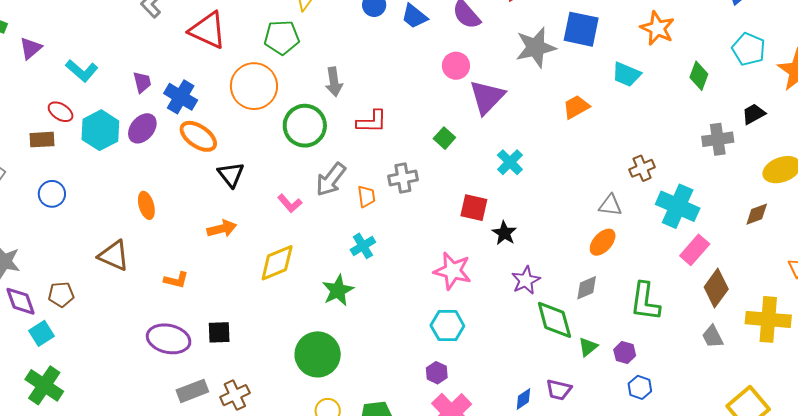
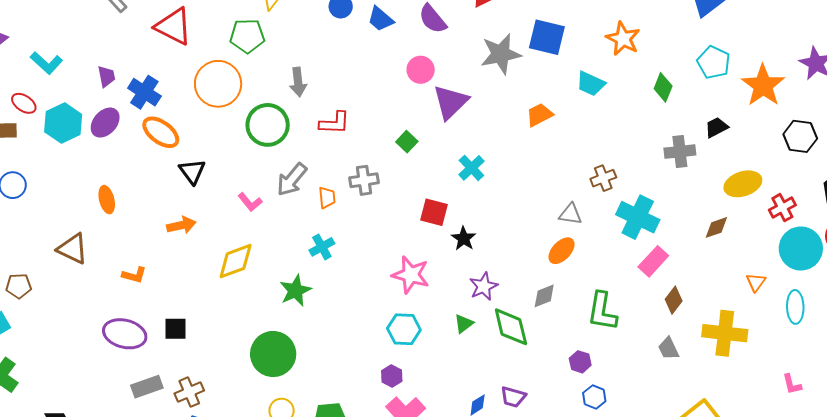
brown diamond: (716, 288) -> (674, 300), size x0.7
green triangle: (588, 347) -> (464, 324), moved

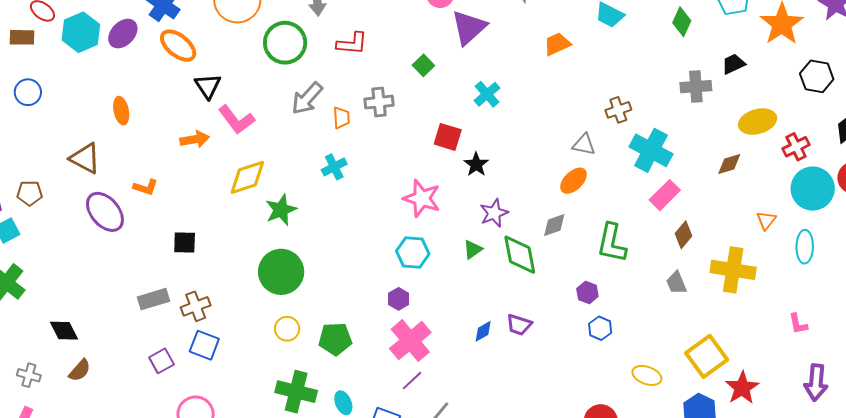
pink L-shape: (250, 202) -> (236, 120), moved, size x1.5
green star: (295, 291) -> (281, 210), moved
purple ellipse: (125, 334) -> (105, 212), moved, turned 33

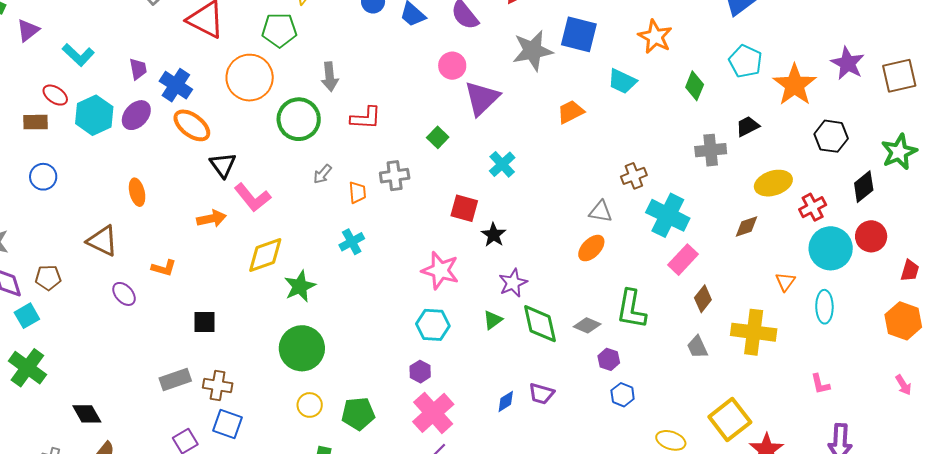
gray arrow: (307, 98) -> (322, 174), size x0.6
purple ellipse: (105, 212) -> (124, 294), size x0.6
gray diamond: (554, 225) -> (587, 325), moved, turned 44
brown cross: (196, 306) -> (218, 385), turned 32

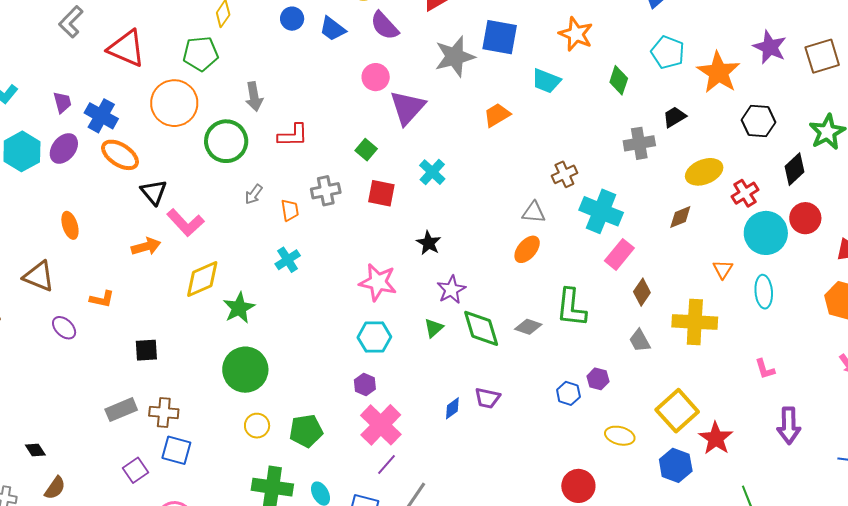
red square: (464, 208) -> (381, 193), moved
purple hexagon: (609, 359) -> (598, 379), moved
black diamond: (87, 414) -> (35, 450), size x0.7

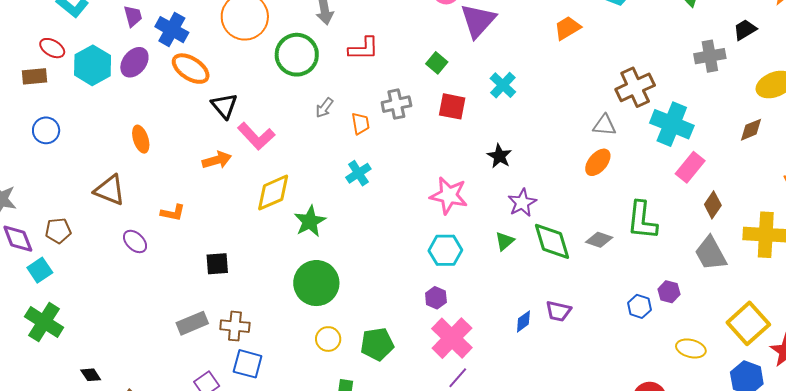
brown cross: (564, 174) -> (635, 87), size x1.5
gray trapezoid: (640, 341) -> (711, 253), size x1.5
black diamond: (35, 450) -> (91, 375), moved

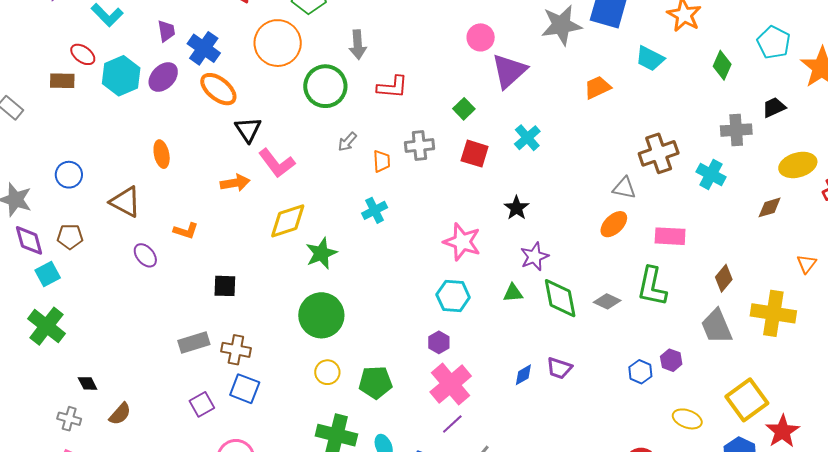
cyan cross: (672, 124) -> (711, 174), moved, size x0.7
blue circle: (46, 130) -> (69, 175), moved
pink rectangle: (690, 167) -> (670, 236), moved, turned 48
green triangle: (505, 241) -> (513, 293), turned 30

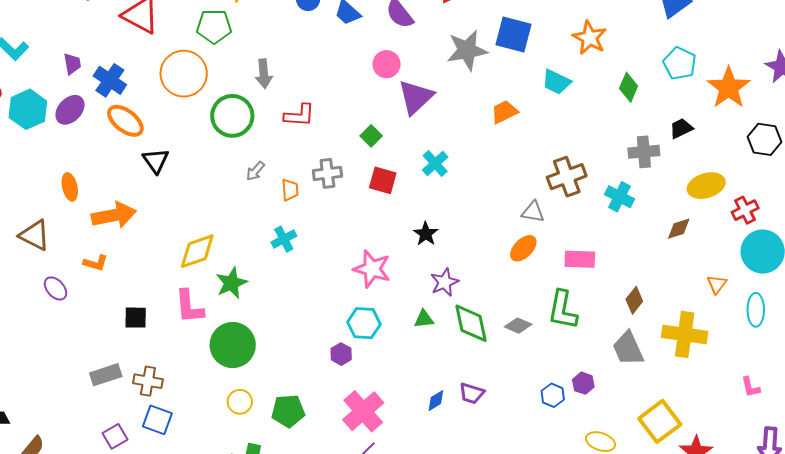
pink L-shape: (277, 163) -> (189, 307), moved, turned 33
orange arrow: (235, 183) -> (114, 215), moved, size x1.5
purple hexagon: (439, 342) -> (341, 354), moved

